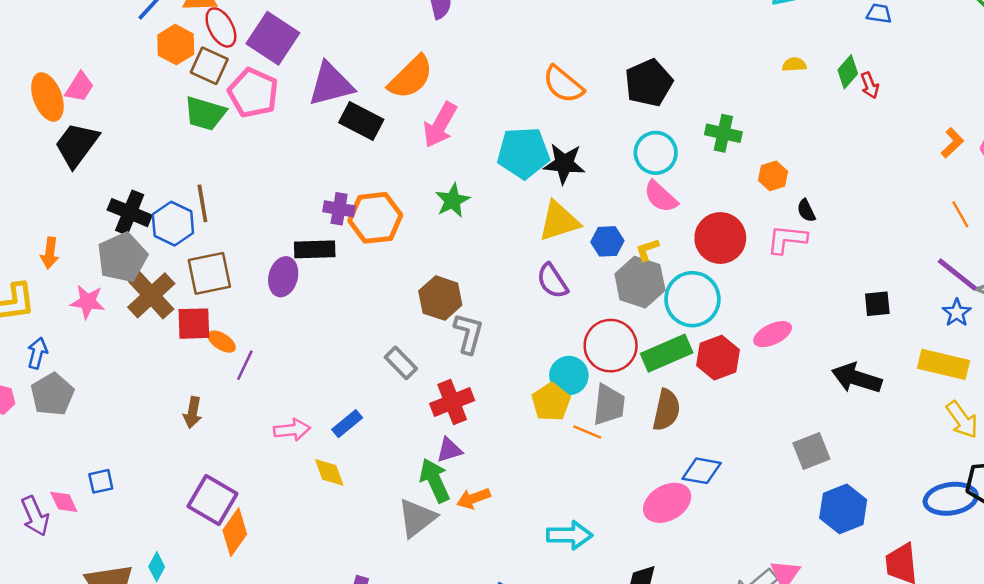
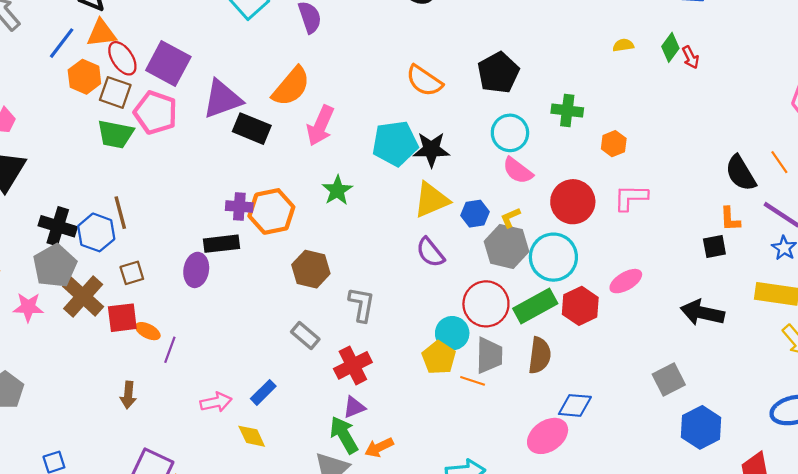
orange L-shape: (952, 143) -> (730, 219), moved, turned 136
black semicircle: (806, 211) -> (741, 173), moved, size x1.8
brown square: (209, 273) -> (132, 273), size x0.6
brown hexagon: (440, 298) -> (311, 269), moved

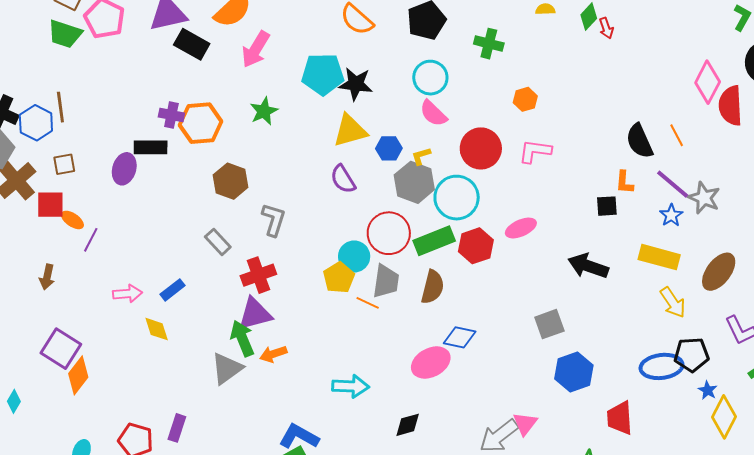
green cross: (567, 110) -> (489, 44), moved
purple triangle: (354, 407) -> (255, 314), size x1.6

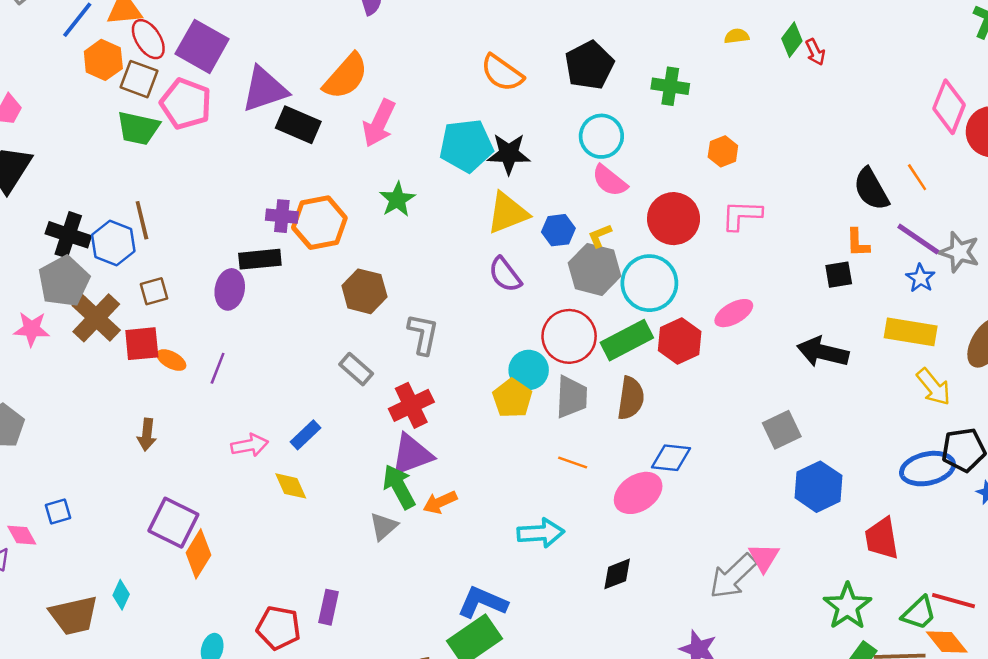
purple line: (91, 240) -> (218, 368), moved
orange line: (368, 303) -> (573, 462), moved
gray triangle: (227, 369) -> (384, 526), size x0.7

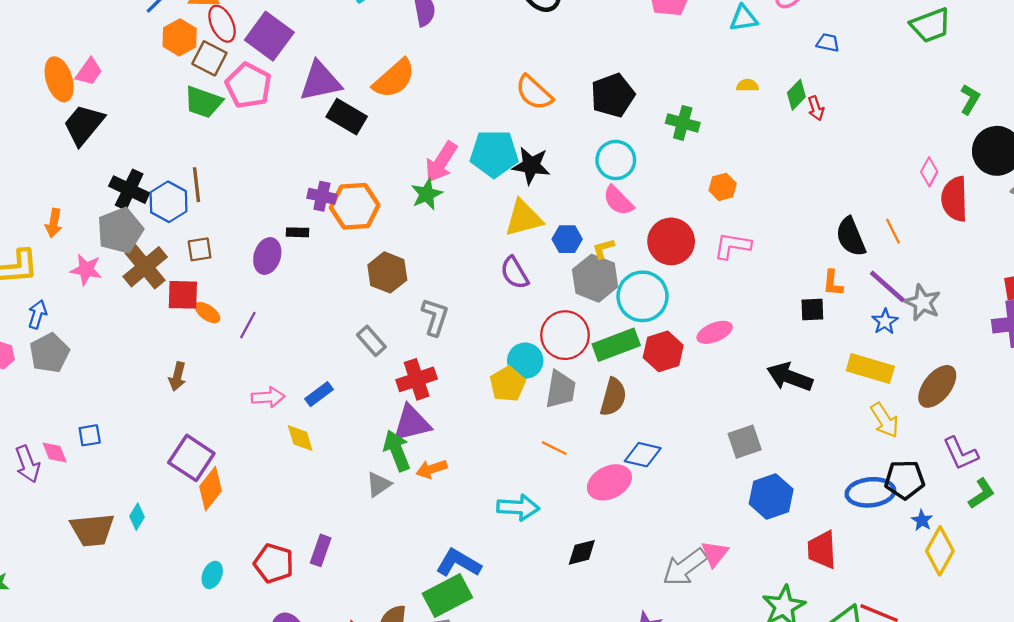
pink diamond: (949, 107) -> (929, 172), size x0.6
pink arrow: (379, 123) -> (441, 162), moved
black rectangle: (260, 259) -> (298, 232), size x0.6

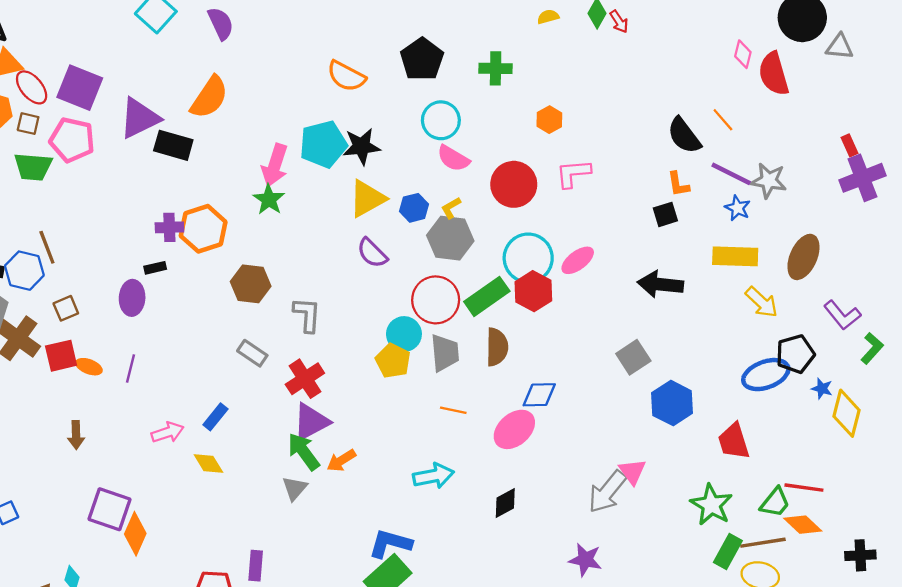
brown square: (209, 58) -> (28, 124), size x0.7
cyan circle: (643, 296) -> (528, 258), moved

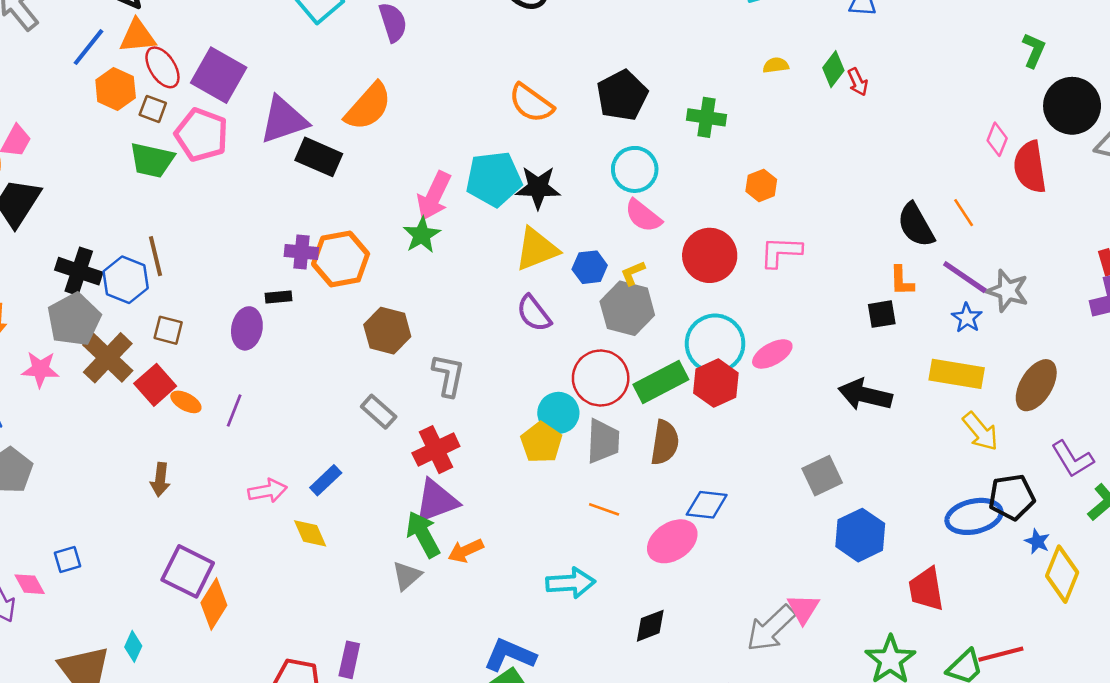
brown square: (66, 308) -> (168, 330), turned 30
red square: (61, 356) -> (155, 385), turned -36
red line: (804, 488) -> (1001, 654), turned -30

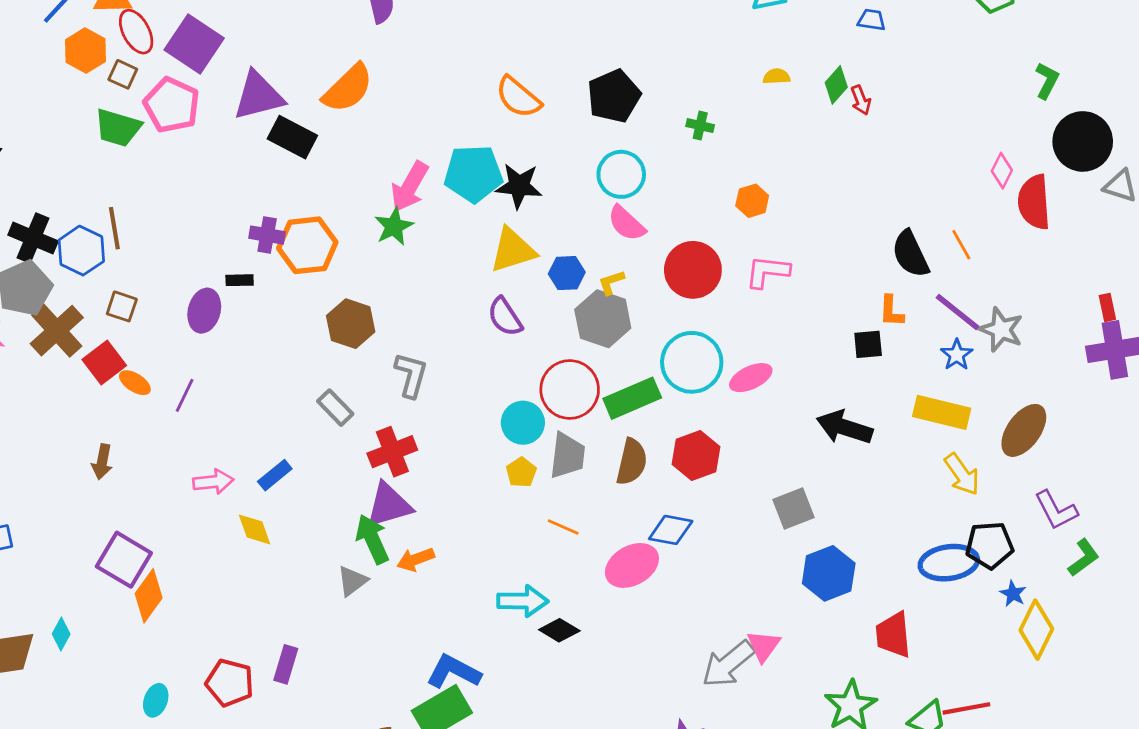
green cross: (707, 117) -> (700, 126), size x0.7
red hexagon: (716, 383) -> (696, 455), moved
yellow pentagon: (541, 442) -> (521, 472), moved, size x0.7
black diamond: (650, 626) -> (559, 630), moved, turned 48

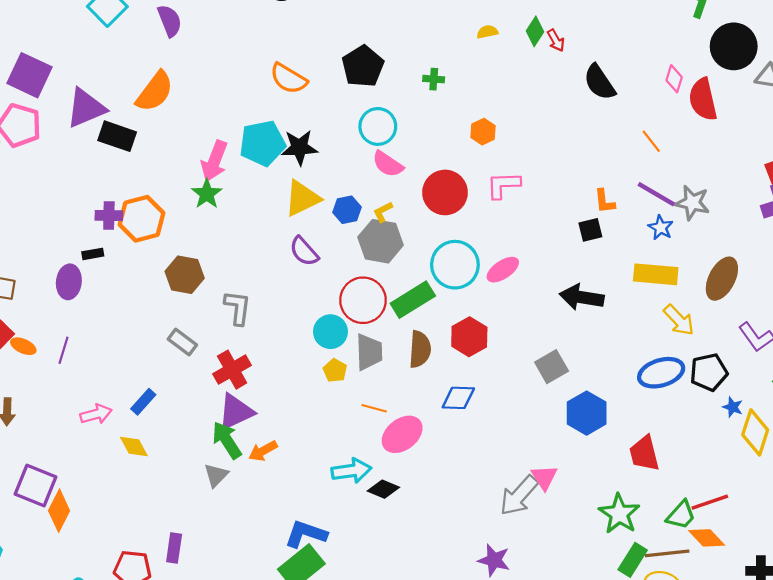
black semicircle: (910, 254) -> (599, 82), moved
blue ellipse: (949, 563) -> (661, 373), moved
pink ellipse: (632, 565) -> (402, 434), moved

